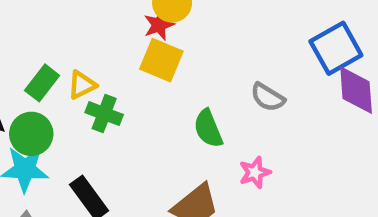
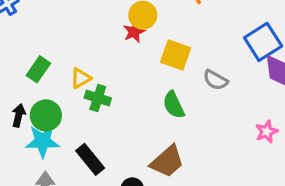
yellow square: (161, 60) -> (176, 55), moved
green rectangle: (42, 83) -> (38, 69), moved
pink star: (255, 172) -> (267, 132), moved

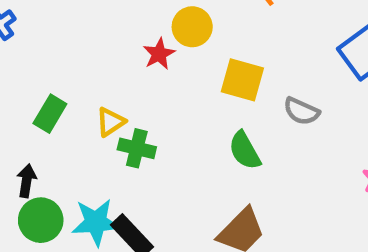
red star: (134, 32) -> (159, 54), moved
green circle: (46, 115) -> (41, 220), moved
cyan star: (43, 141) -> (96, 222), moved

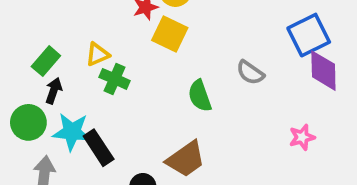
yellow square: (242, 80) -> (170, 34), moved
green rectangle: (50, 114) -> (46, 61), moved
black arrow: (27, 181) -> (54, 91), moved

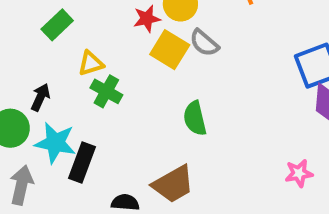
green rectangle: (46, 61) -> (57, 25), moved
gray semicircle: (250, 73) -> (204, 43), moved
black rectangle: (99, 148) -> (82, 163), turned 48

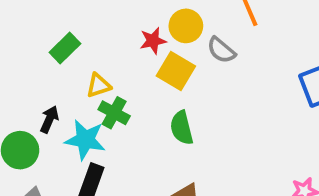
gray semicircle: (204, 43) -> (221, 50), moved
green semicircle: (195, 118) -> (182, 128), moved
cyan star: (55, 143) -> (85, 140), moved

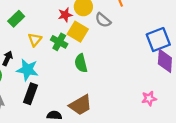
yellow triangle: (98, 85) -> (35, 40), turned -32
green cross: (114, 113) -> (59, 42), moved

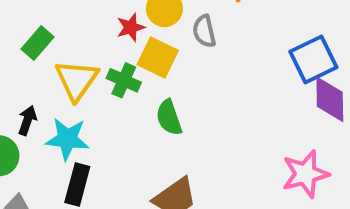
gray semicircle: (103, 20) -> (204, 31), turned 42
yellow triangle: (35, 40) -> (77, 80), size x1.6
pink star: (149, 98) -> (305, 174), size x1.6

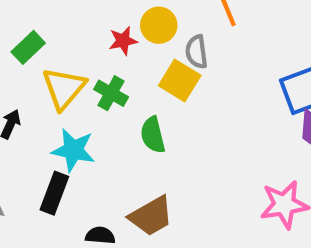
yellow square: (158, 57) -> (180, 80), moved
cyan star: (67, 139) -> (73, 150), moved

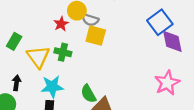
gray semicircle: (197, 52) -> (90, 20), moved, turned -49
green semicircle: (153, 135) -> (88, 94), moved

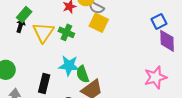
blue square: (160, 22) -> (159, 21), size x0.7
black arrow: (16, 83) -> (21, 25), moved
cyan star: (52, 87) -> (69, 66), moved

